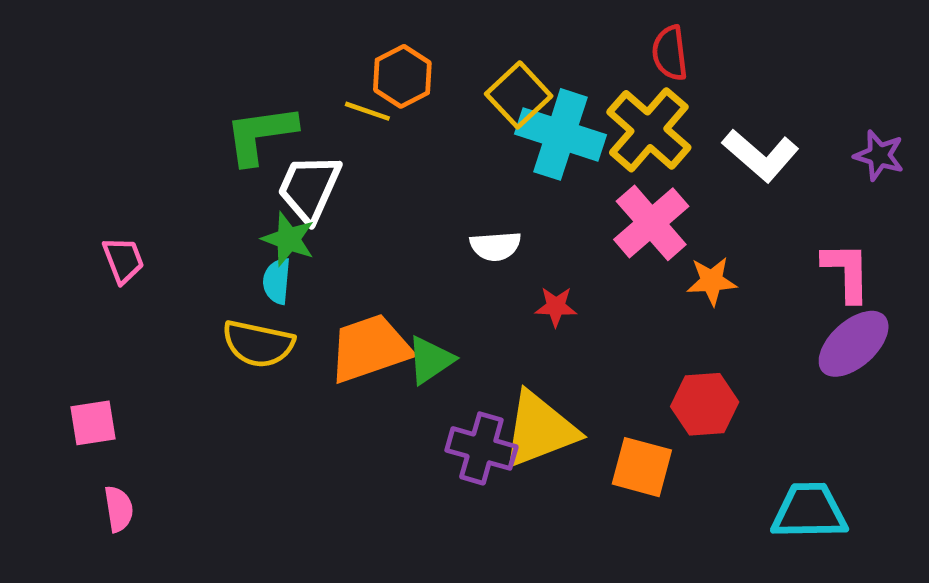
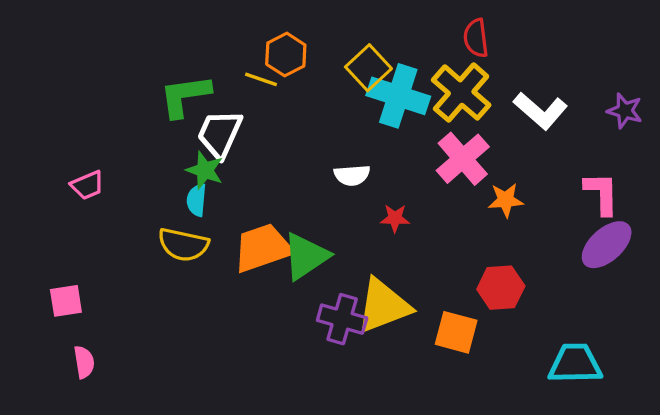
pink trapezoid: (123, 260) -> (87, 185), turned 88
green triangle: (430, 360) -> (306, 256), size x1.4

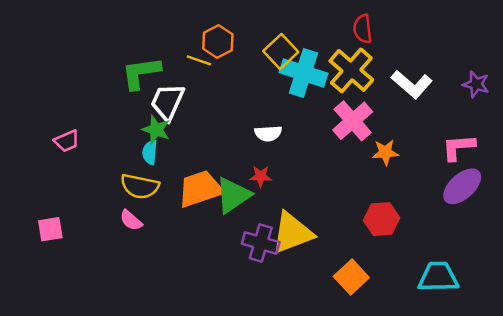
pink L-shape: (602, 193) -> (458, 147), turned -93
red star: (395, 218) -> (261, 176), moved
orange square: (456, 332) -> (351, 277), moved, turned 32
pink semicircle: (84, 362) -> (131, 220), moved, turned 140

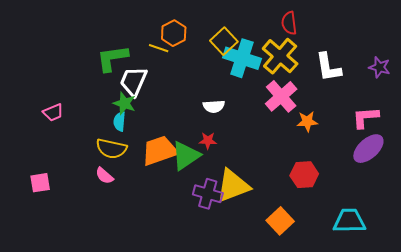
white L-shape: (412, 84) -> (328, 67), turned 40

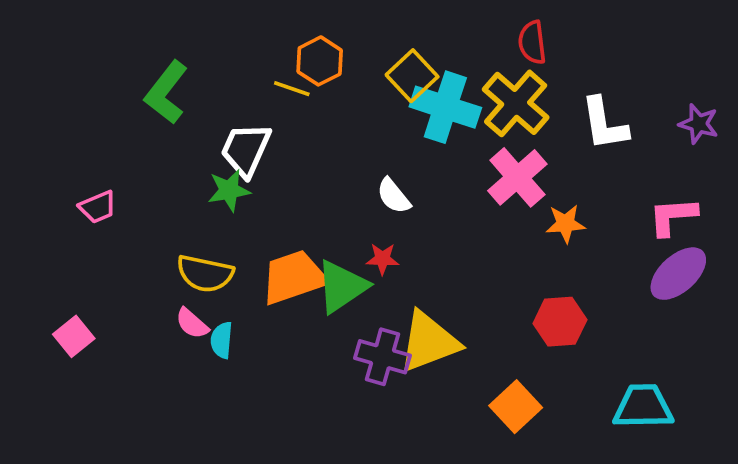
green L-shape: (112, 58) -> (166, 92), moved, turned -44
green star: (124, 103) -> (229, 190), turned -30
white semicircle: (214, 106) -> (394, 196), turned 55
cyan semicircle: (119, 121) -> (222, 340), moved
pink square: (40, 183) -> (74, 336), turned -30

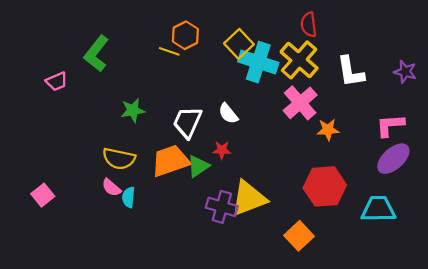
white trapezoid: (246, 150) -> (187, 122), moved
pink trapezoid: (98, 207) -> (57, 81), moved
green triangle: (342, 287) -> (198, 166), size x0.7
red hexagon: (560, 322) -> (325, 186), size x1.4
cyan trapezoid: (643, 407) -> (378, 209), moved

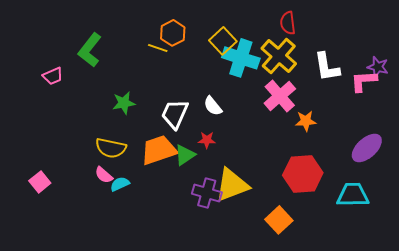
pink L-shape: (390, 125) -> (364, 81), moved
cyan semicircle: (129, 197) -> (120, 184), turned 60

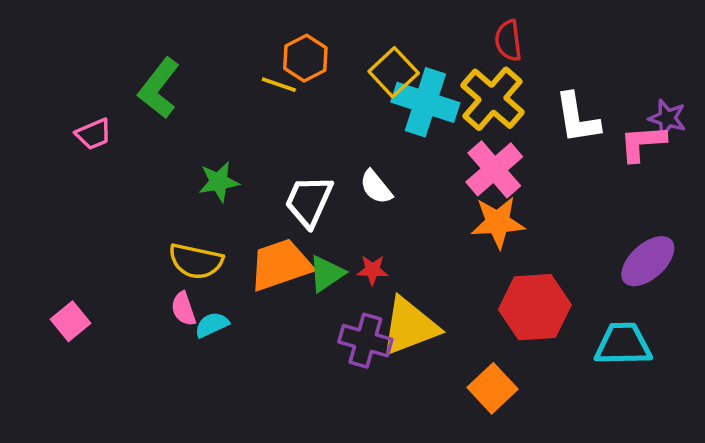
orange star: (306, 121) -> (498, 222), moved, size x1.4
red star: (207, 140) -> (372, 270), moved
pink semicircle: (104, 175) -> (184, 309), turned 30

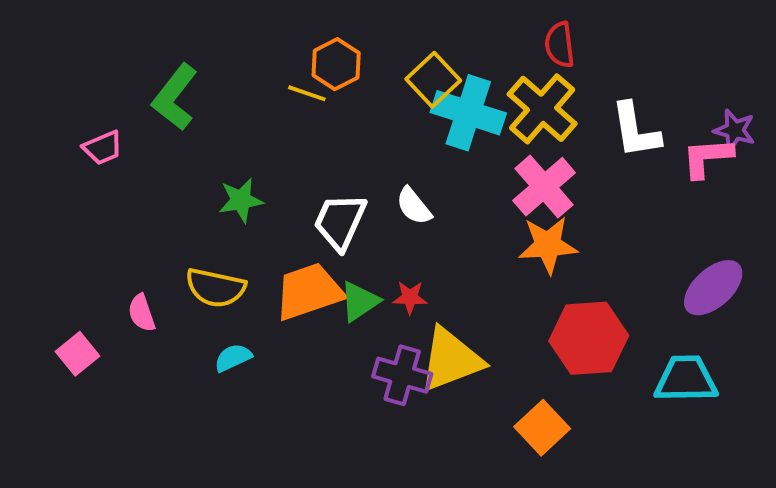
pink semicircle: (184, 309) -> (142, 313), moved

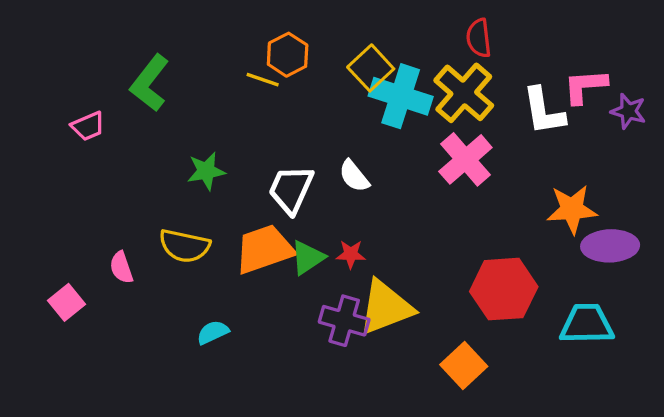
pink L-shape: (707, 157) -> (585, 86), moved
orange star: (548, 245) -> (572, 209), moved
purple ellipse: (713, 288) -> (610, 246), turned 40
cyan semicircle: (233, 358) -> (213, 332), moved

